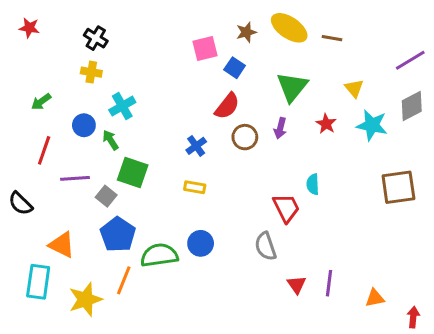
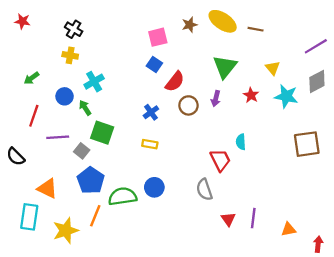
blue square: (235, 68) -> (154, 64), moved

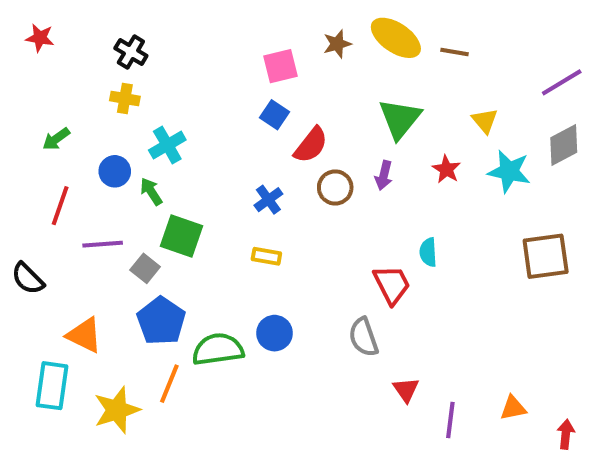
purple line: (253, 218) -> (450, 420), moved

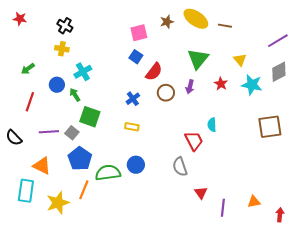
purple line: (103, 244) -> (49, 132), moved

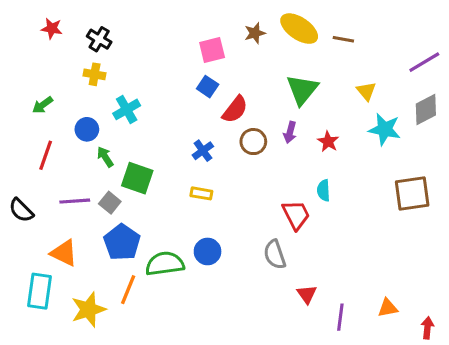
red star: (20, 19) -> (52, 29), moved
red star: (221, 84) -> (328, 142), moved
green arrow: (75, 95) -> (105, 157), moved

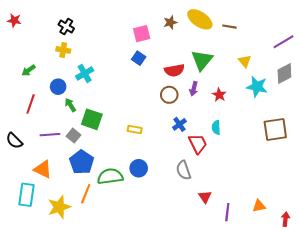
red star: (52, 29) -> (14, 20), moved
red semicircle: (235, 109) -> (174, 70), moved, turned 42
blue cross: (203, 151) -> (179, 124), moved

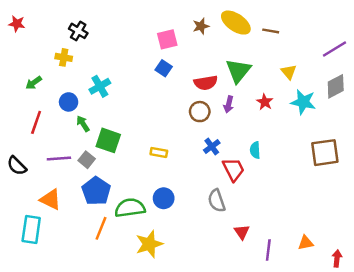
yellow cross: (63, 50) -> (64, 57), moved
red star: (219, 95) -> (265, 102), moved
yellow star: (59, 207) -> (149, 244), moved

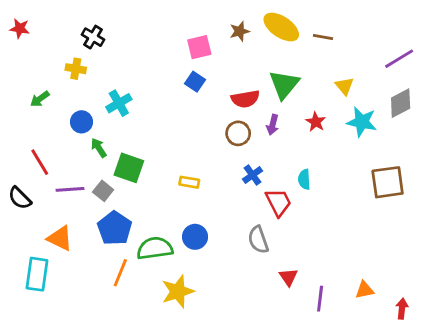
red line: (36, 122) -> (40, 162), moved, turned -50

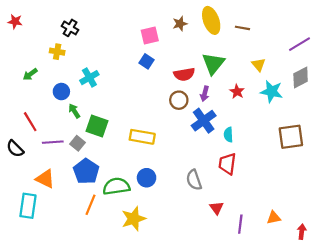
yellow ellipse: (281, 27) -> (211, 20), turned 36
blue cross: (253, 175) -> (204, 121), moved, size x1.6
yellow rectangle: (189, 182) -> (142, 137), size x1.6
red trapezoid: (278, 202) -> (227, 164), moved, turned -145

